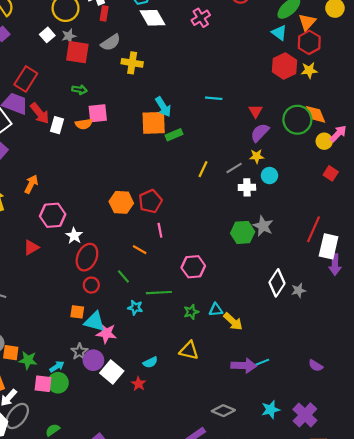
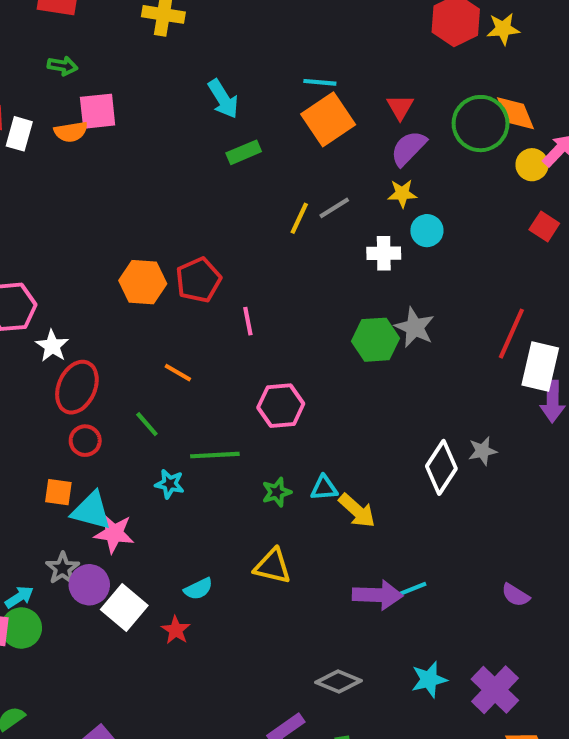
orange square: (154, 123) -> (328, 119), moved, turned -32
gray line: (234, 168) -> (334, 208), moved
pink line: (160, 230) -> (248, 321), moved
white diamond: (277, 283) -> (441, 467), moved

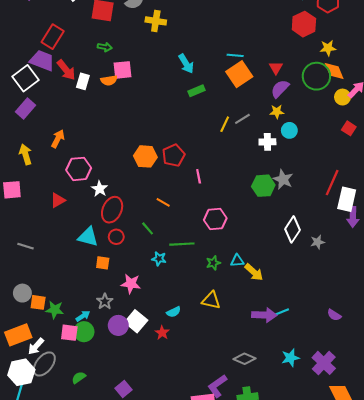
yellow star: (503, 29) -> (328, 48), moved
white diamond: (441, 467) -> (292, 229), moved
cyan triangle: (91, 511) -> (88, 237), moved
purple circle: (89, 585) -> (118, 325), moved

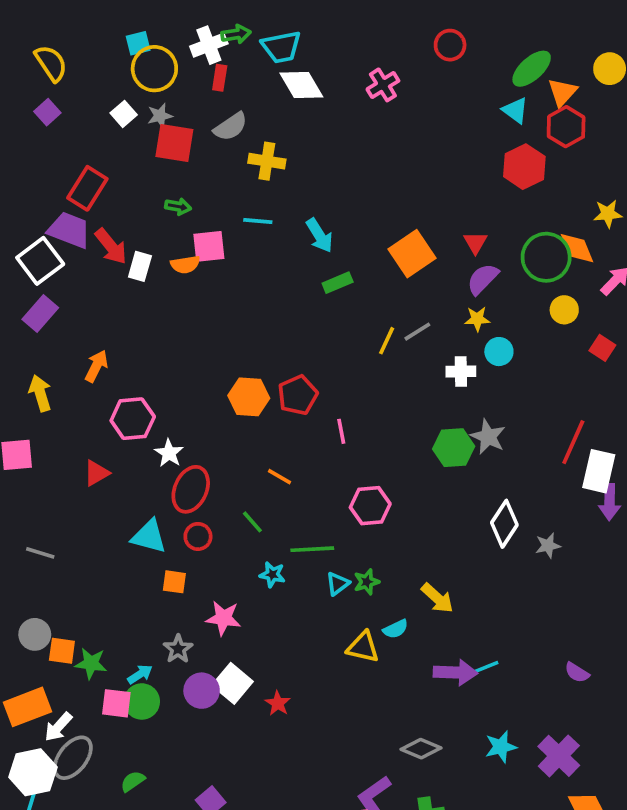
yellow star: (328, 48) -> (608, 214), moved
cyan line: (235, 55) -> (258, 221), moved
yellow circle: (343, 97) -> (564, 310), moved
cyan triangle: (237, 261) -> (338, 584), moved, turned -32
cyan semicircle: (174, 312) -> (396, 629), moved

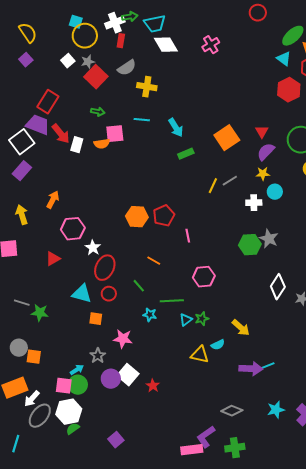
cyan square: (138, 43) -> (76, 22), turned 32
red circle: (450, 45) -> (258, 13), moved
red square: (174, 143) -> (96, 77), turned 35
green star: (91, 663) -> (40, 313), moved
white hexagon: (33, 772) -> (69, 412), moved

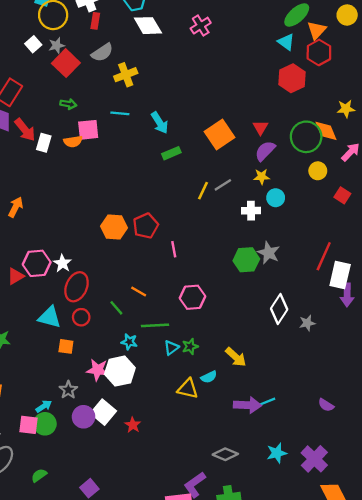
yellow cross: (147, 87) -> (126, 75), turned -30
pink hexagon: (73, 229) -> (37, 263), moved
orange line: (154, 261) -> (139, 291), moved
white hexagon: (69, 412) -> (120, 371), moved

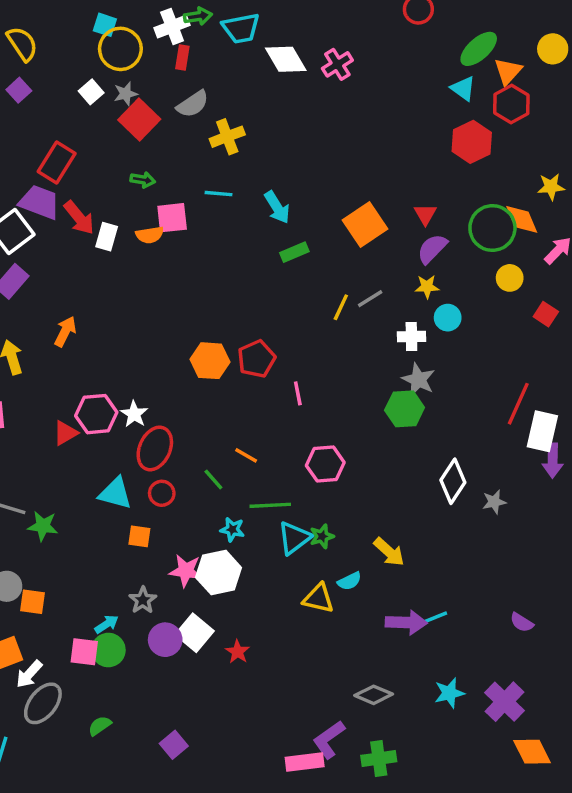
white diamond: (148, 26) -> (286, 59), moved
gray star: (269, 253) -> (418, 380), moved
cyan triangle: (171, 348) -> (294, 538), size x1.5

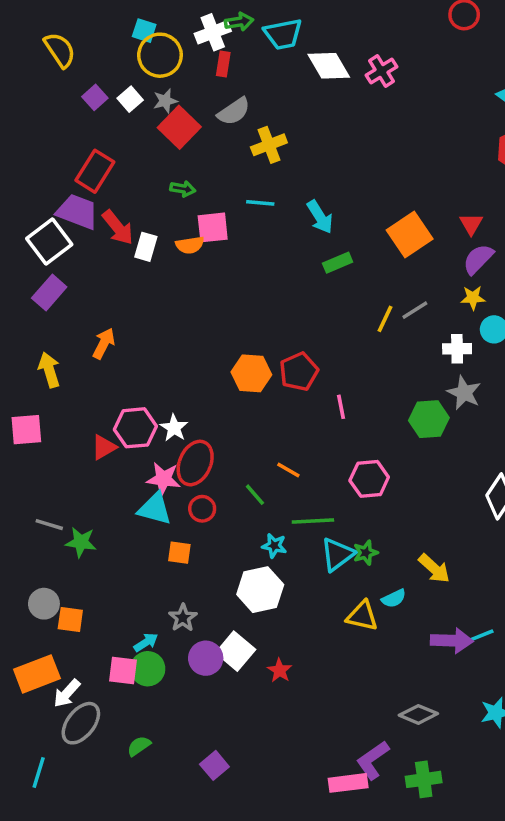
purple square: (19, 90) -> (95, 97), moved
green hexagon: (405, 409) -> (429, 419), moved
pink star: (186, 571) -> (163, 479), moved

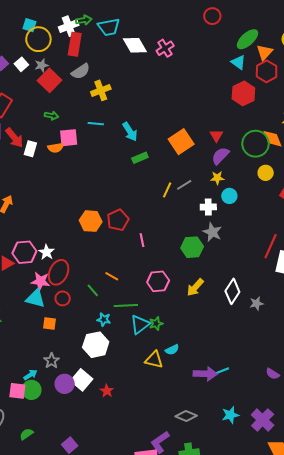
red rectangle: (223, 64) -> (75, 44), size x1.6
yellow arrow: (434, 569) -> (195, 287), moved, turned 90

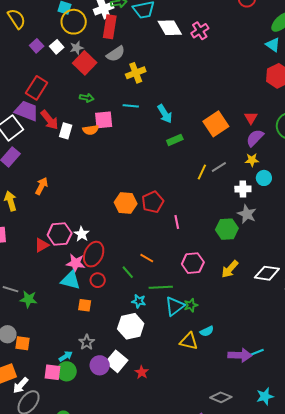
white diamond: (232, 291) -> (267, 273), turned 65

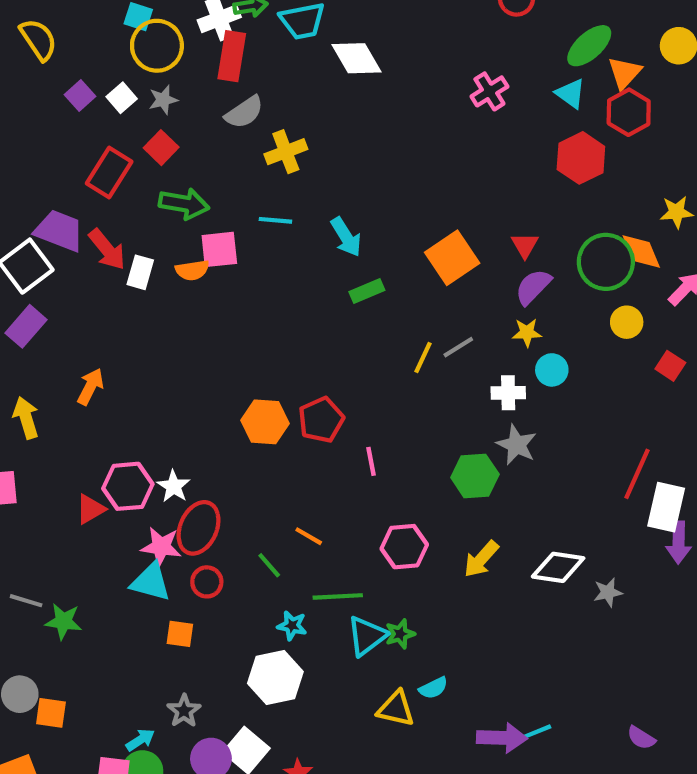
pink cross: (200, 31) -> (489, 91), moved
red square: (85, 63) -> (161, 148), moved, size x0.7
red rectangle: (37, 88) -> (109, 172), moved
green arrow: (87, 98) -> (184, 204), size x1.6

